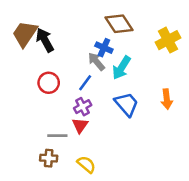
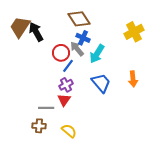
brown diamond: (119, 24) -> (79, 19), moved
red circle: (49, 83) -> (61, 53), moved

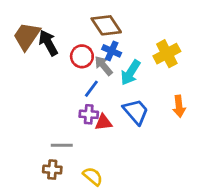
yellow cross: (134, 32) -> (167, 54), moved
red circle: (61, 53) -> (82, 56), moved
purple cross: (66, 85) -> (89, 114), turned 32
red triangle: (64, 100) -> (104, 122), moved, turned 48

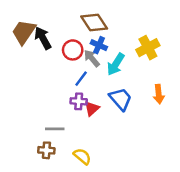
red triangle: (104, 122) -> (92, 109), turned -35

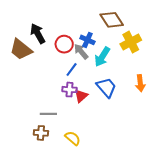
brown diamond: (94, 22) -> (112, 20), moved
brown trapezoid: (24, 32) -> (21, 49), moved, turned -85

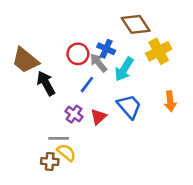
black arrow: (38, 34) -> (46, 83), moved
purple cross: (69, 90) -> (74, 114), moved, turned 32
yellow semicircle: (73, 138) -> (66, 153), moved

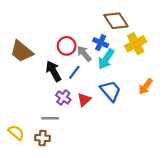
blue cross: (106, 49) -> (101, 43), moved
black arrow: (46, 83) -> (53, 71), moved
orange arrow: (170, 101) -> (146, 86), turned 42
yellow semicircle: (66, 153) -> (16, 133), moved

